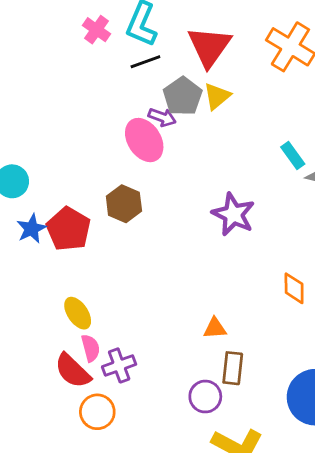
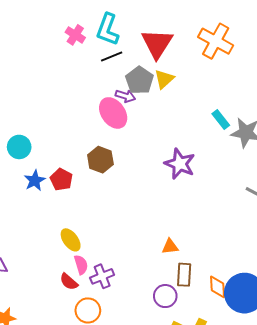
red pentagon: (68, 229) -> (61, 180), size x0.7
orange diamond: (294, 288) -> (217, 287), moved
red semicircle: (73, 371) -> (69, 282), size x0.7

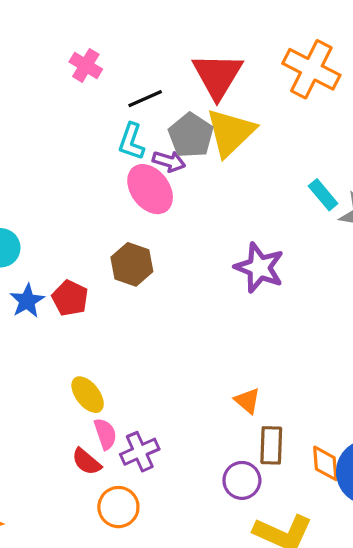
cyan L-shape: (108, 29) -> (131, 142), moved, size x0.7
yellow triangle: (164, 79) -> (230, 132), size x1.6
orange triangle: (170, 246) -> (247, 401), turned 48

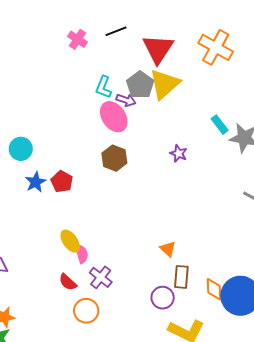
black line: (145, 99) -> (116, 31), moved
brown hexagon: (132, 264) -> (114, 158), moved
purple star: (259, 268) -> (178, 153), moved, size x0.6
pink semicircle: (105, 434) -> (82, 254), moved
purple cross: (140, 452) -> (101, 277), turned -30

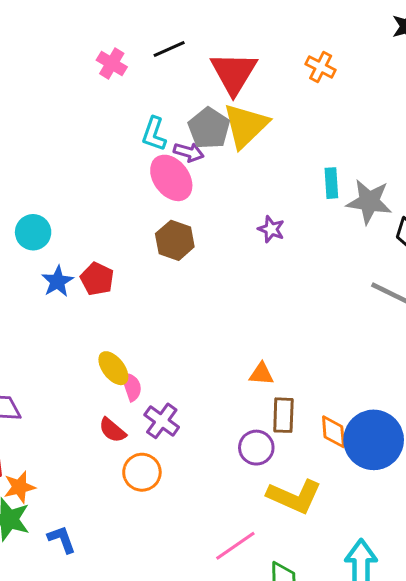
orange cross: (216, 47) -> (321, 67), size x0.6
cyan rectangle: (220, 125) -> (331, 183), turned 36
orange triangle: (168, 249) -> (261, 374), turned -36

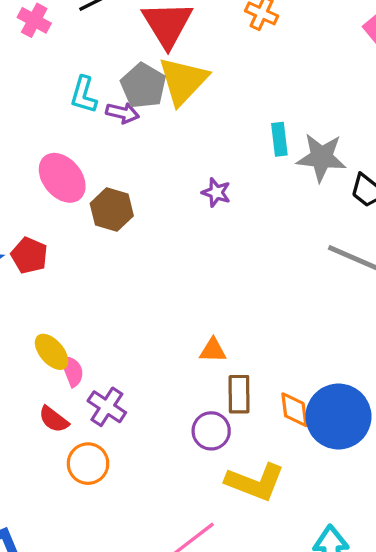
pink ellipse: (171, 178) -> (62, 178), moved

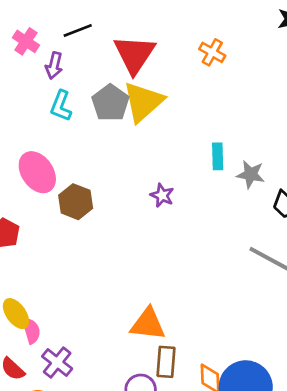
purple arrow: (122, 113) -> (54, 66), moved, turned 85
gray star: (321, 157) -> (251, 174), size x0.7
orange triangle: (213, 350) -> (148, 324), size x1.6

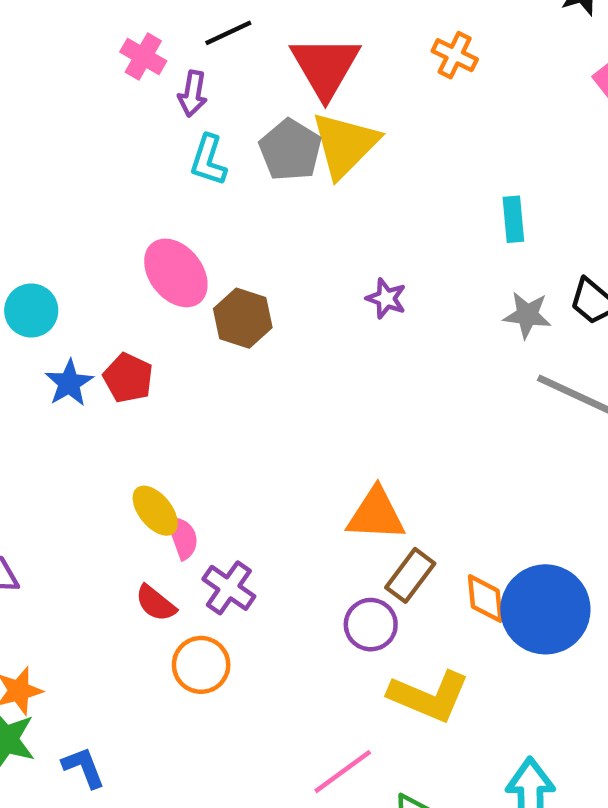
cyan rectangle: (218, 156) -> (513, 219), moved
gray star: (251, 174) -> (527, 315), moved
brown rectangle: (166, 362) -> (410, 575), turned 36

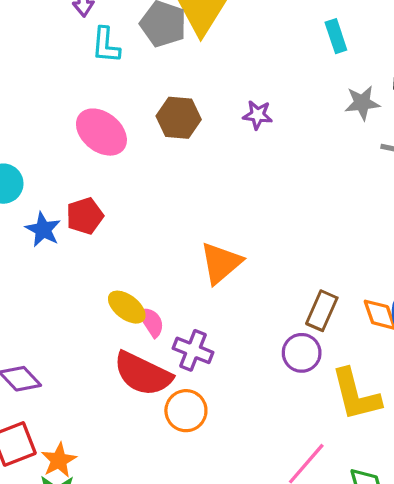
brown hexagon: (243, 318) -> (179, 118), moved
red pentagon: (128, 378) -> (85, 216), turned -30
orange triangle: (376, 514) -> (221, 263), moved, turned -30
red semicircle: (156, 603) -> (143, 374), size x1.8
yellow L-shape: (429, 696) -> (356, 395), turned 66

